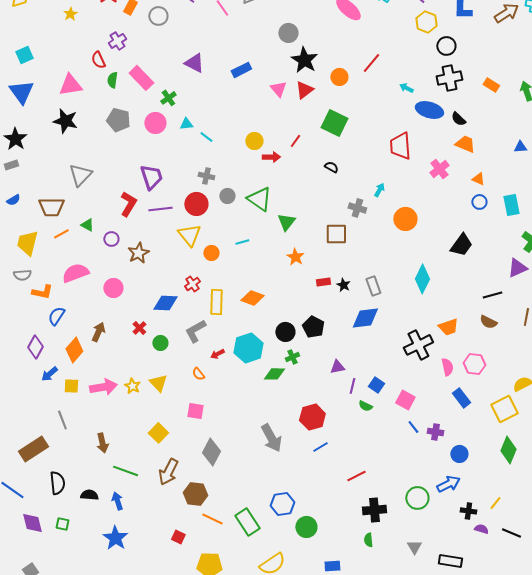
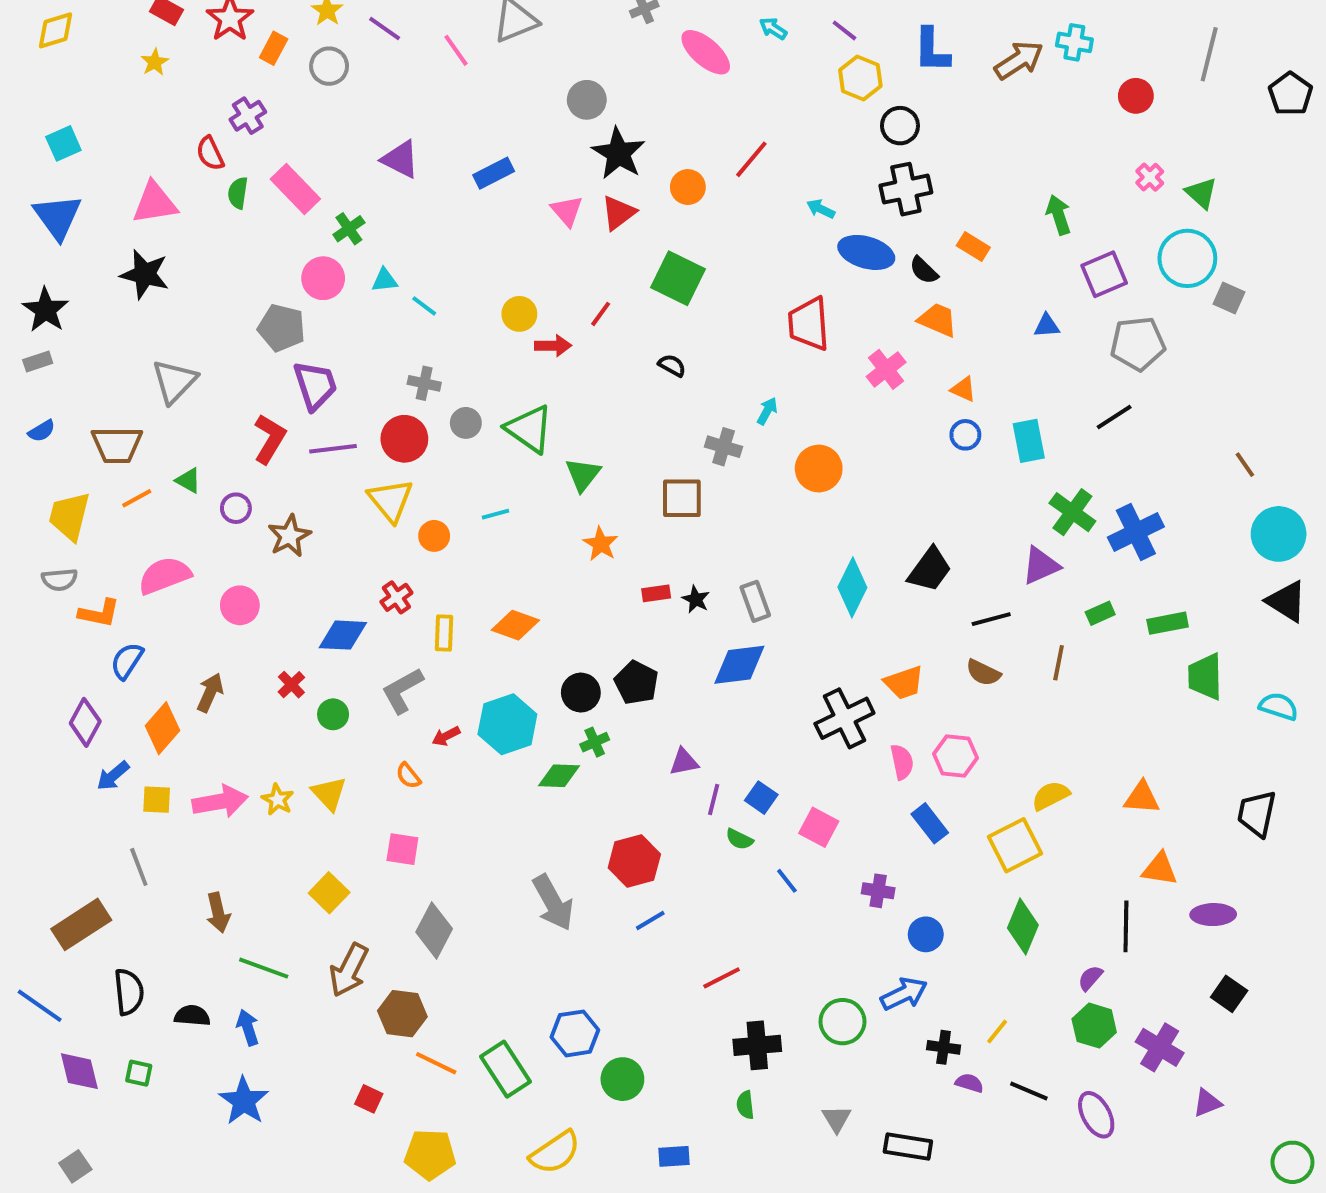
orange rectangle: (491, 85) -> (973, 247), moved
gray pentagon: (118, 120) -> (281, 328), moved
black trapezoid: (461, 245) -> (930, 570), moved
yellow rectangle: (216, 302) -> (444, 633), size x0.7
blue line: (413, 427) -> (787, 881), moved

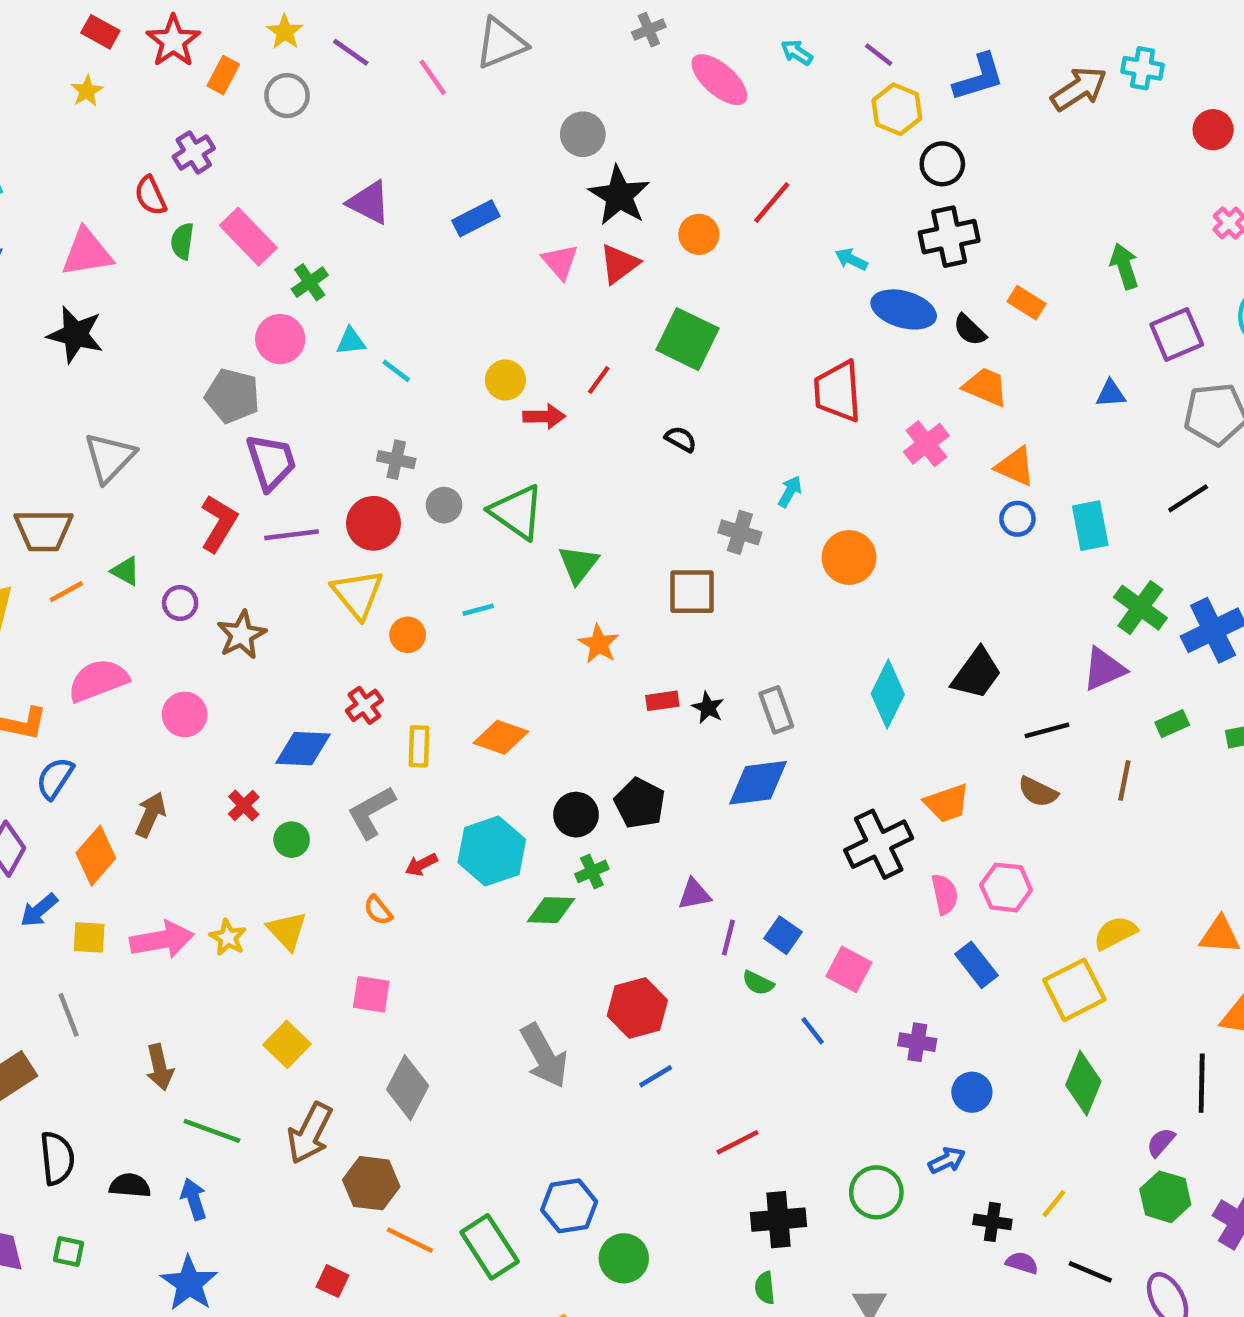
blue L-shape: (932, 50) -> (979, 77), turned -108
orange triangle: (963, 389) -> (1015, 466), size x1.4
blue arrow: (904, 994) -> (947, 1160), size x0.7

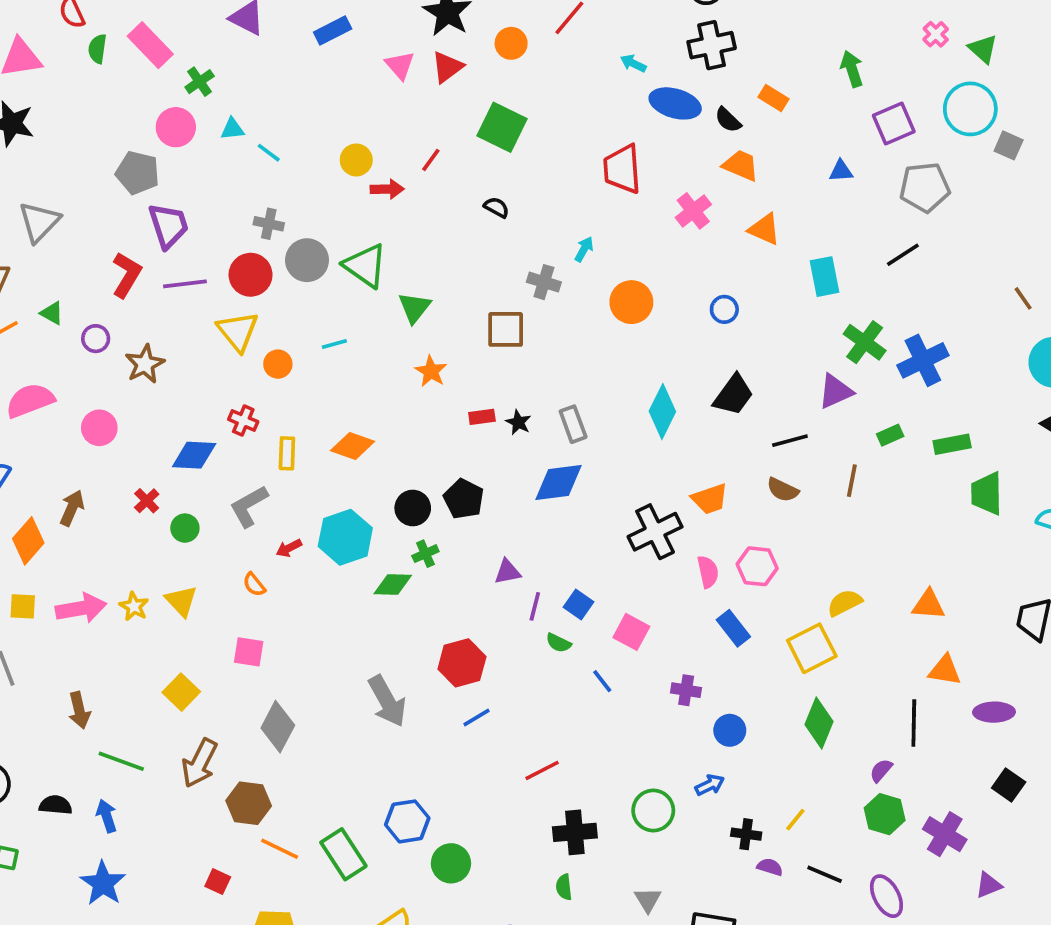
gray circle: (444, 505) -> (307, 260), size x1.5
blue circle: (1017, 519) -> (724, 309), moved
red cross: (364, 705) -> (243, 421), turned -32

